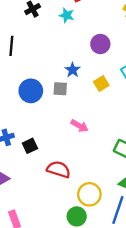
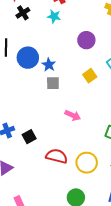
blue star: (73, 70) -> (49, 65), moved
blue circle: (31, 91) -> (28, 58), moved
yellow circle: (89, 194) -> (87, 163), moved

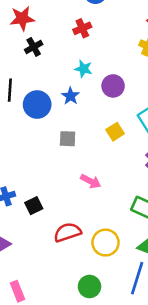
cyan star: (54, 16) -> (84, 69), moved
blue star: (49, 65) -> (70, 96), moved
red semicircle: (57, 156) -> (67, 232), turned -35

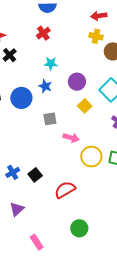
purple circle: (113, 86) -> (77, 82), moved
pink arrow: (91, 181) -> (71, 138), moved
yellow circle: (106, 243) -> (91, 157), moved
green circle: (89, 287) -> (79, 228), moved

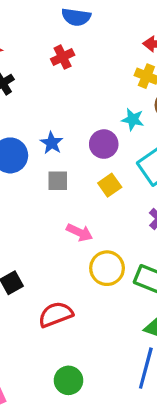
cyan star: (51, 63) -> (133, 119), moved
gray square: (50, 119) -> (58, 181), moved

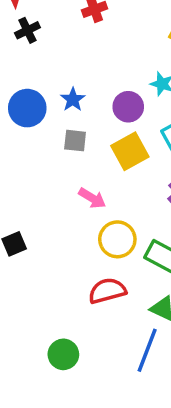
yellow square: (110, 185) -> (130, 151), size x1.5
red semicircle: (56, 314) -> (107, 291), moved

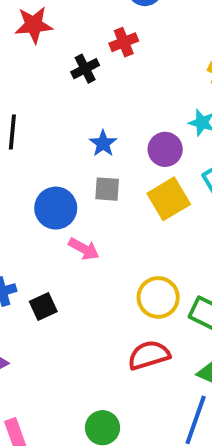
black cross: (27, 30) -> (85, 69), moved
blue circle: (27, 108) -> (56, 208), moved
pink arrow: (92, 198) -> (84, 249), moved

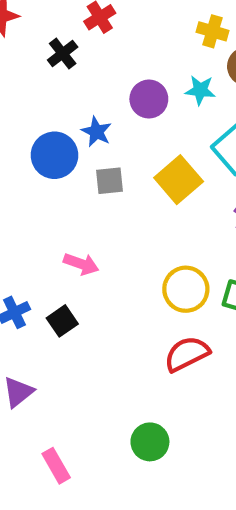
purple circle: (165, 149) -> (149, 99), moved
blue circle: (56, 208) -> (54, 155), moved
pink arrow: (84, 249) -> (81, 264), moved

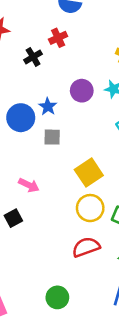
yellow square: (179, 180) -> (89, 173), moved

